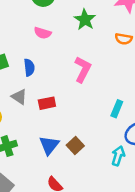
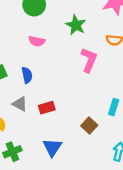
pink L-shape: (83, 69) -> (89, 60), moved
brown square: (75, 146) -> (89, 126), moved

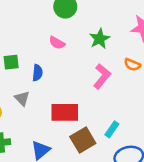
red rectangle: (47, 108) -> (65, 112), moved, size x1.6
brown square: (89, 126) -> (83, 140), size x1.5

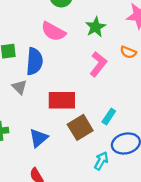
pink semicircle: (57, 43) -> (53, 32), size x1.5
blue semicircle: (37, 73) -> (34, 61), size x1.6

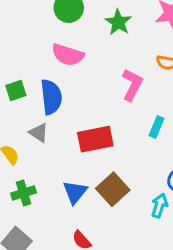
green star: (96, 27) -> (118, 22), moved
cyan rectangle: (109, 117) -> (157, 127), moved
brown square: (80, 127) -> (113, 189), moved

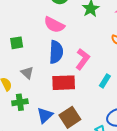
pink L-shape: (132, 85) -> (83, 59), moved
blue semicircle: (51, 97) -> (56, 52), moved
green cross: (24, 193) -> (20, 102), moved

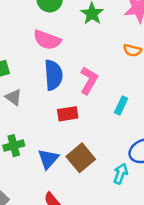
gray triangle: (27, 73) -> (14, 97), moved
red rectangle: (64, 83) -> (68, 114), size x0.7

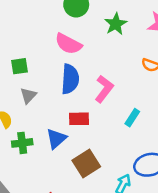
gray triangle: (14, 97) -> (28, 96), turned 30
blue triangle: (48, 159) -> (56, 139), moved

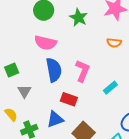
cyan rectangle: (132, 118) -> (110, 88), turned 32
red rectangle: (79, 119) -> (69, 99), turned 35
blue triangle: (56, 139) -> (55, 119), turned 36

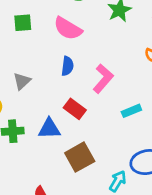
green square: (12, 70) -> (23, 23), moved
blue semicircle: (54, 70) -> (67, 66), size x0.6

